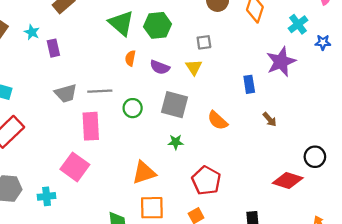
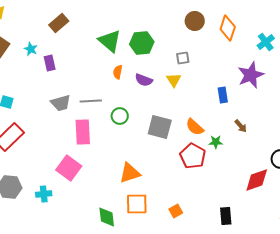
gray square: (175, 105) -> (160, 127), moved
green star: (176, 142) -> (216, 142), moved
red pentagon: (206, 181) -> (193, 156), moved
red diamond: (288, 181) -> (257, 180), turned -36

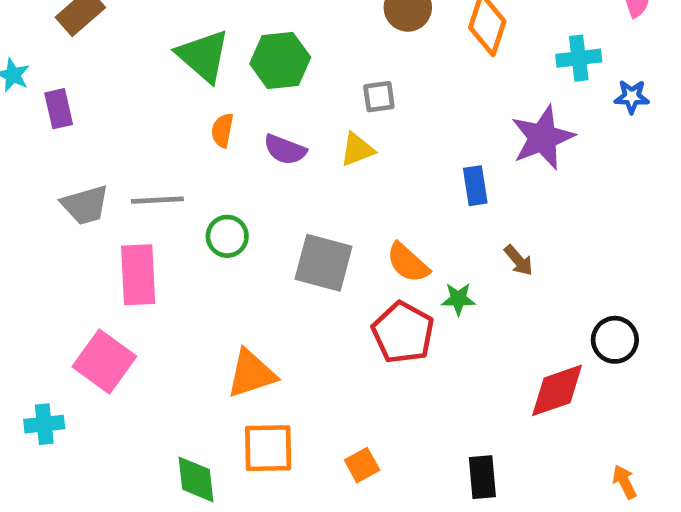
cyan cross: (266, 42) -> (579, 58), turned 30
yellow triangle: (174, 80) -> (357, 150), turned 42

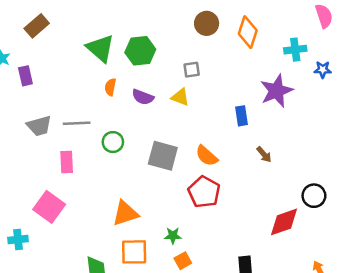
yellow triangle: (357, 150) -> (180, 97), turned 42
pink rectangle: (138, 275) -> (67, 162), size x0.7
green star: (458, 299) -> (173, 236), moved

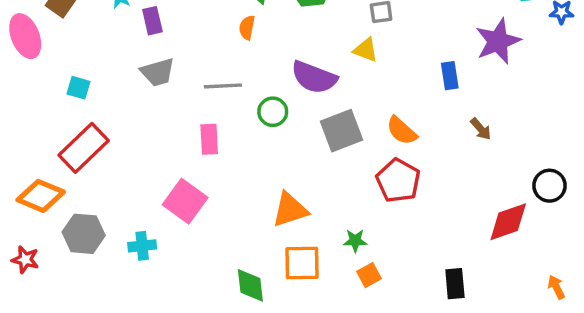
orange semicircle: (110, 87) -> (247, 28), moved
purple semicircle: (143, 97) -> (314, 77), moved, size x1.5
gray trapezoid: (39, 126) -> (158, 72), moved
gray square: (163, 156) -> (342, 131), turned -36

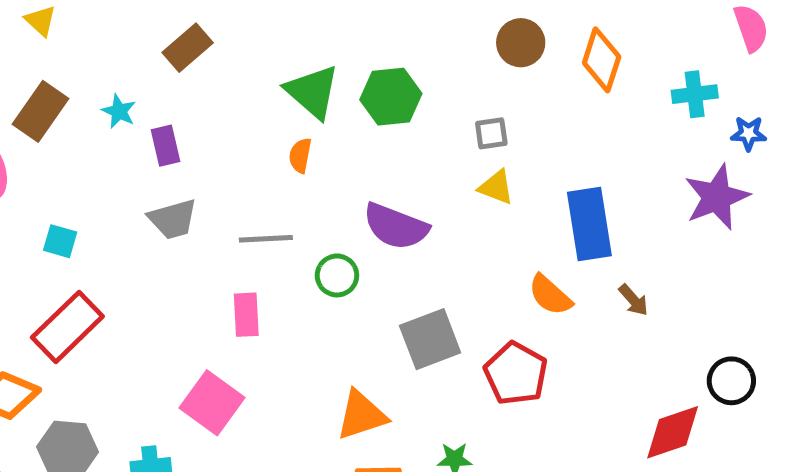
purple star: (498, 41) -> (717, 197), moved
yellow triangle: (366, 50) -> (496, 187), moved
blue rectangle: (450, 76) -> (589, 224), size x1.8
gray square: (342, 131) -> (430, 339), moved
orange semicircle: (402, 131) -> (550, 295), moved

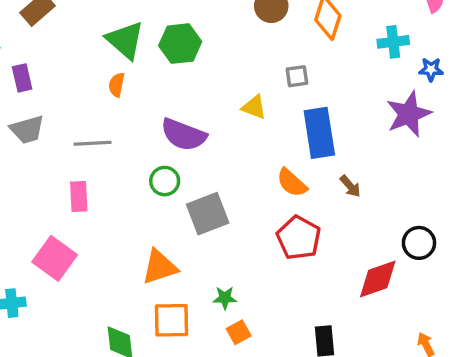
gray square: (491, 133) -> (297, 76), moved
green circle: (337, 275) -> (165, 181), moved
red pentagon: (516, 373) -> (299, 238), moved

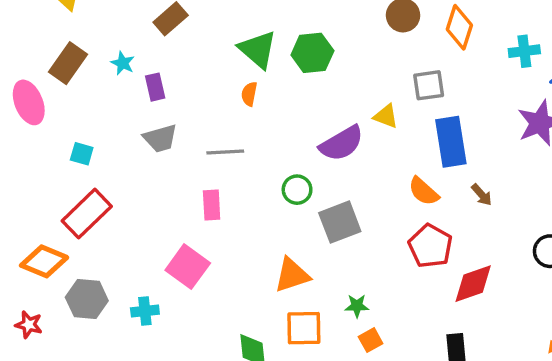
gray square: (297, 76) -> (429, 85), size x1.4
purple semicircle: (184, 135) -> (341, 143), moved, turned -51
red diamond: (378, 279) -> (473, 284), moved

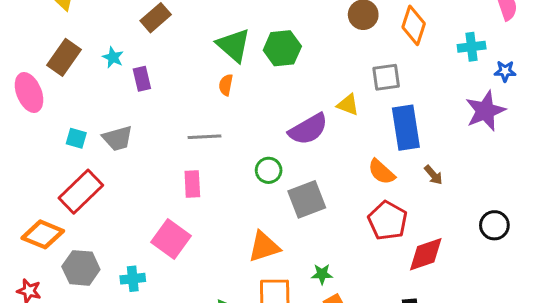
gray trapezoid: (160, 138) -> (118, 138), moved

